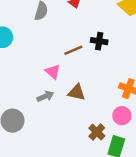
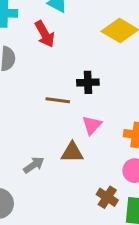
brown line: (73, 50) -> (58, 100), turned 42
pink triangle: (53, 72) -> (92, 125), moved, turned 42

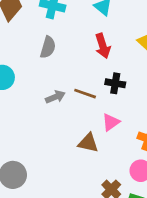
red arrow: (45, 34) -> (103, 46), moved
gray arrow: (34, 165) -> (55, 97), moved

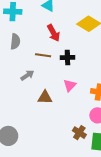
brown line: (85, 94) -> (43, 55), moved
brown triangle: (88, 143) -> (45, 97), moved

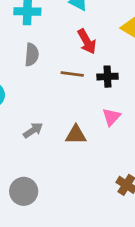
gray arrow: (27, 75) -> (33, 130), moved

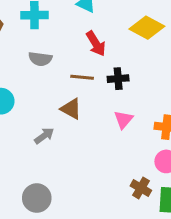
gray semicircle: (32, 55) -> (40, 59), turned 95
brown triangle: (76, 135) -> (71, 109), moved, turned 30

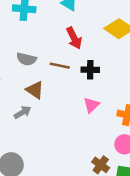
gray semicircle: (40, 59) -> (26, 59), moved
brown triangle: (71, 109) -> (35, 90), moved

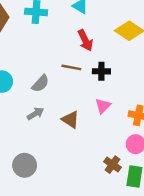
gray semicircle: (26, 59) -> (40, 84), moved, turned -60
brown triangle: (35, 90) -> (71, 120), moved

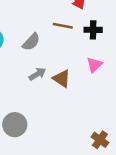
gray arrow: (35, 114) -> (37, 74), moved
brown cross: (112, 165) -> (100, 140), moved

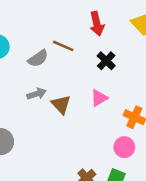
brown line: (63, 26) -> (63, 46), moved
black cross: (93, 30) -> (106, 61), turned 30

